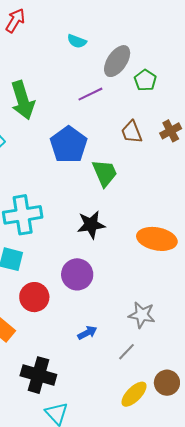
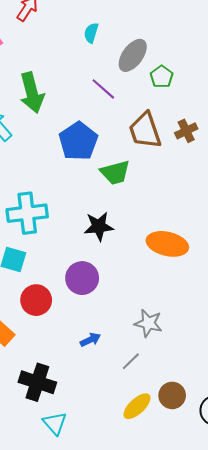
cyan semicircle: (77, 41) -> (91, 33), turned 84
purple line: (90, 94) -> (103, 89), turned 65
brown trapezoid: (132, 132) -> (145, 130), size x1.5
green trapezoid: (105, 173) -> (115, 173), turned 96

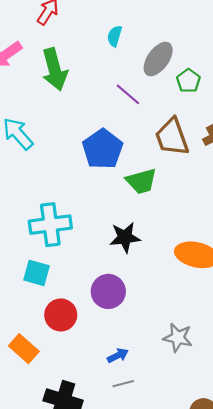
green arrow: (32, 93) -> (55, 69), moved
gray line: (131, 361) -> (123, 384), moved, turned 30

